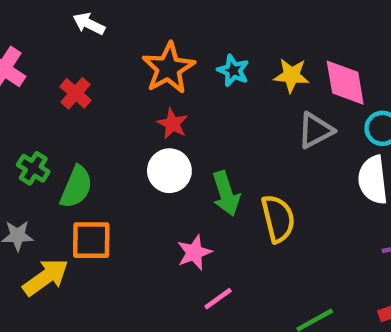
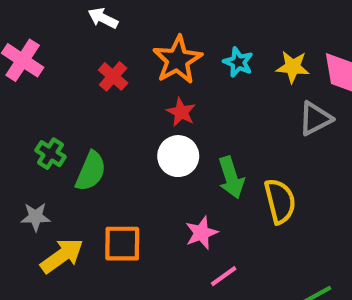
red cross: (75, 93) -> (113, 76), moved
orange square: (91, 240) -> (122, 244), moved

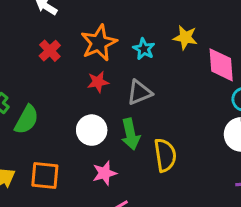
yellow star: (293, 67) -> (185, 37), moved
red star: (181, 112) -> (98, 82), turned 30
gray triangle: (315, 119) -> (139, 92), moved
white circle: (178, 156) -> (92, 130), moved

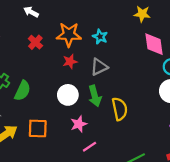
yellow star: (185, 37) -> (142, 14), moved
orange star: (99, 43) -> (69, 35), turned 30

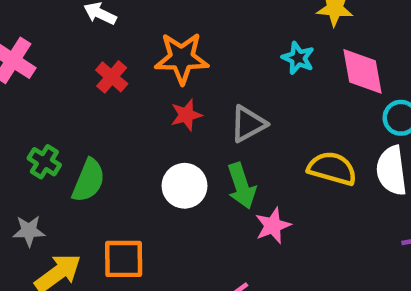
cyan star: (100, 37) -> (298, 58), moved
yellow semicircle: (120, 109) -> (332, 168), moved, turned -60
pink star: (79, 124) -> (273, 226), moved

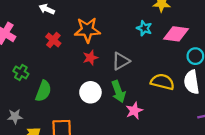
pink diamond: (362, 71) -> (176, 34), turned -70
green cross: (44, 162) -> (21, 72), moved

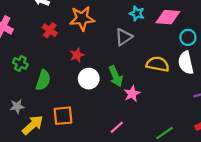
red star: (90, 58) -> (77, 55), moved
gray triangle: (121, 61) -> (124, 37), moved

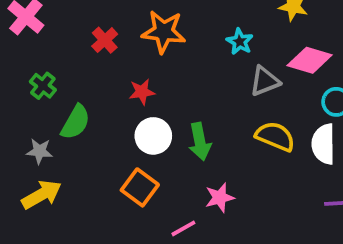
cyan star: (137, 13) -> (240, 42), moved
gray triangle: (124, 37) -> (265, 81), moved
pink star: (132, 94) -> (220, 198), moved
gray star: (17, 106) -> (39, 151), moved
orange square: (63, 116) -> (140, 187), moved, turned 30

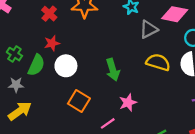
green cross: (43, 86) -> (14, 54), moved
red star: (142, 92) -> (52, 43), moved
white circle: (153, 136) -> (66, 66), moved

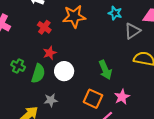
gray star: (16, 85) -> (51, 100), moved
orange square: (79, 101) -> (93, 99), moved

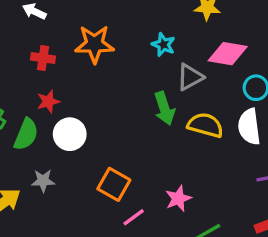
red cross: (44, 27) -> (43, 58), turned -32
green arrow: (105, 70) -> (164, 108), moved
pink star: (122, 97) -> (178, 199), moved

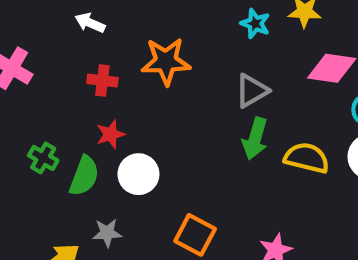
cyan star: (163, 45) -> (255, 24), moved
gray triangle: (190, 77) -> (252, 91), moved
green arrow: (164, 108) -> (255, 139), turned 36

